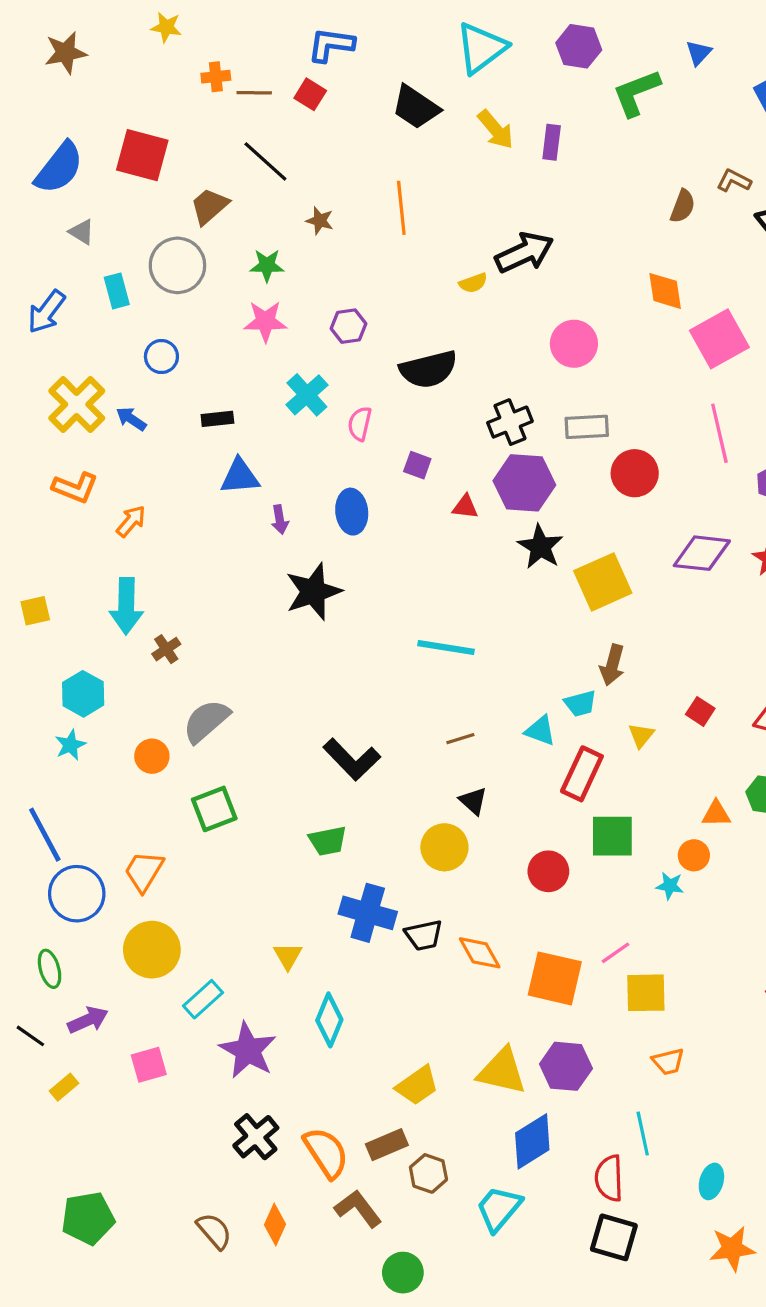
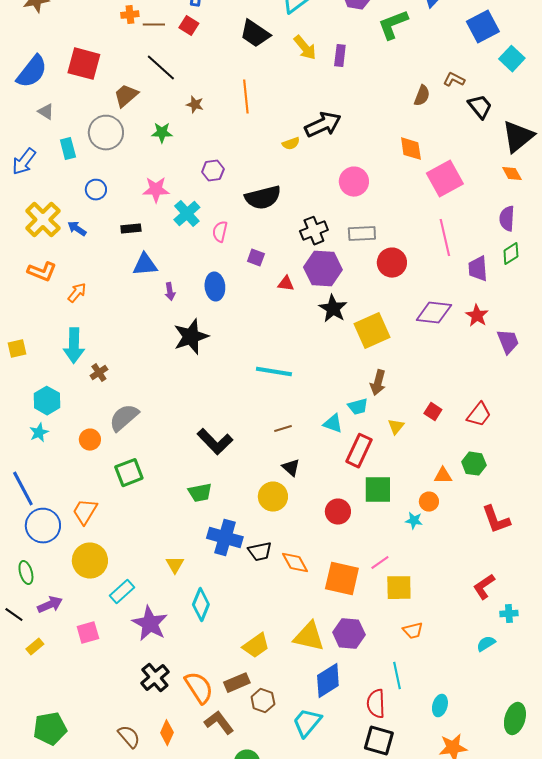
pink star: (265, 321) -> (156, 190), moved

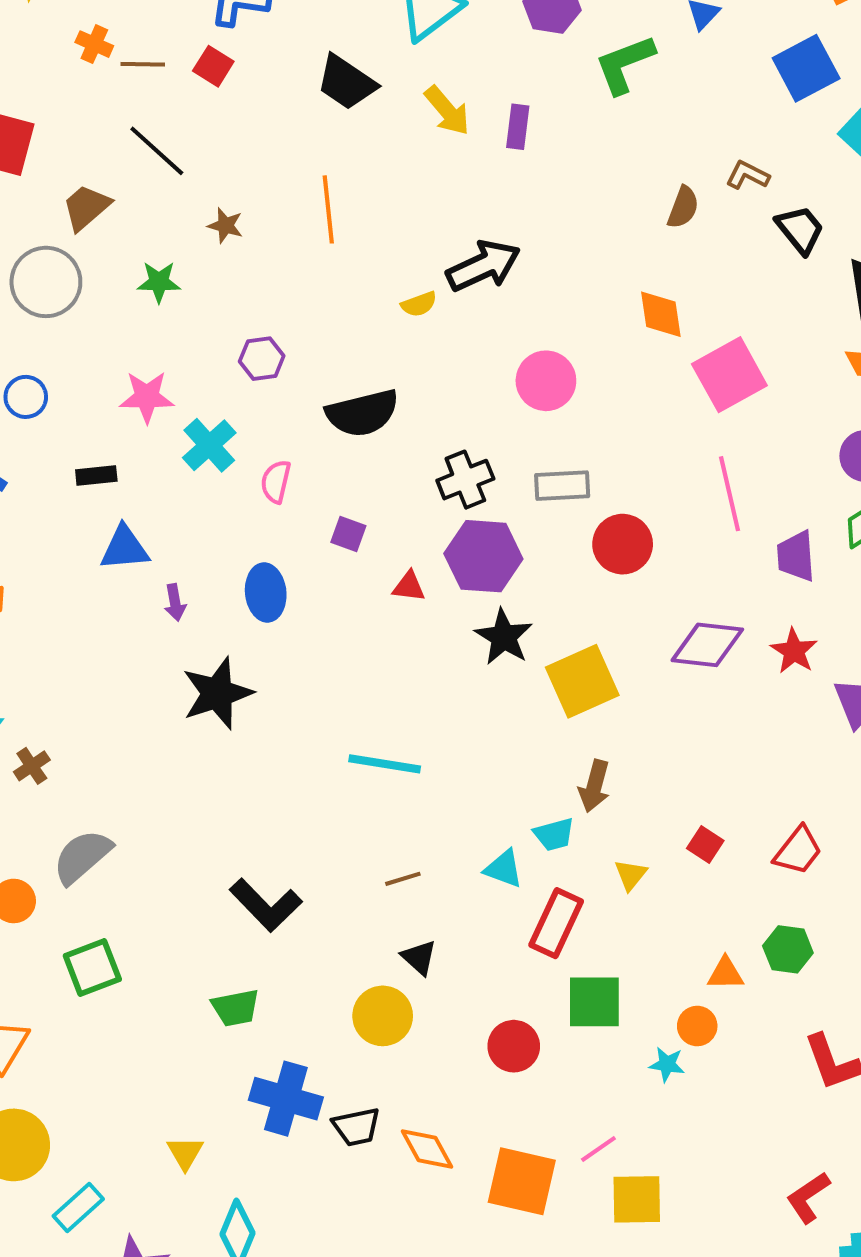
orange cross: (130, 15) -> (94, 44), turned 30

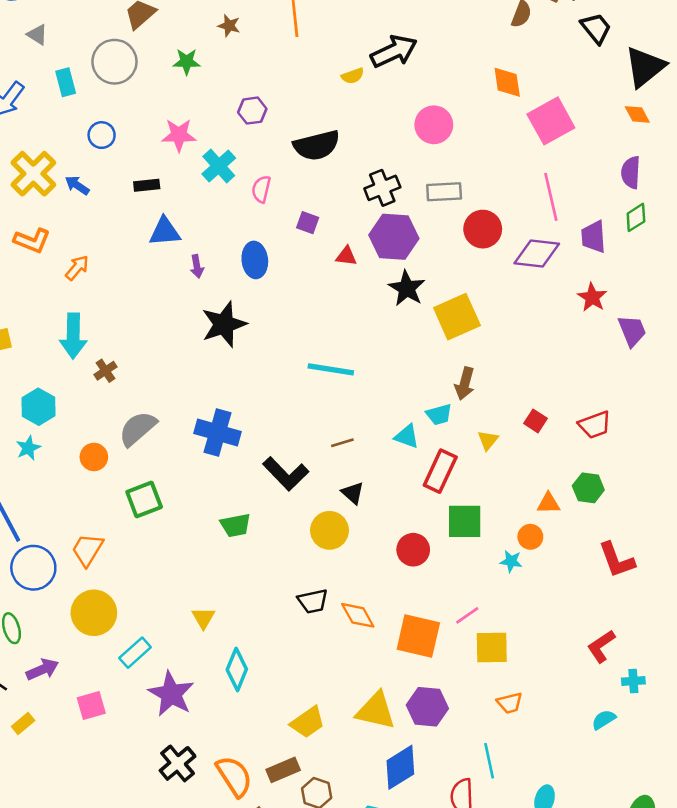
purple diamond: (707, 645) -> (537, 254), moved
red trapezoid: (798, 851) -> (595, 425), turned 32
black L-shape: (266, 905) -> (286, 474), moved
blue cross: (286, 1099) -> (217, 433), moved

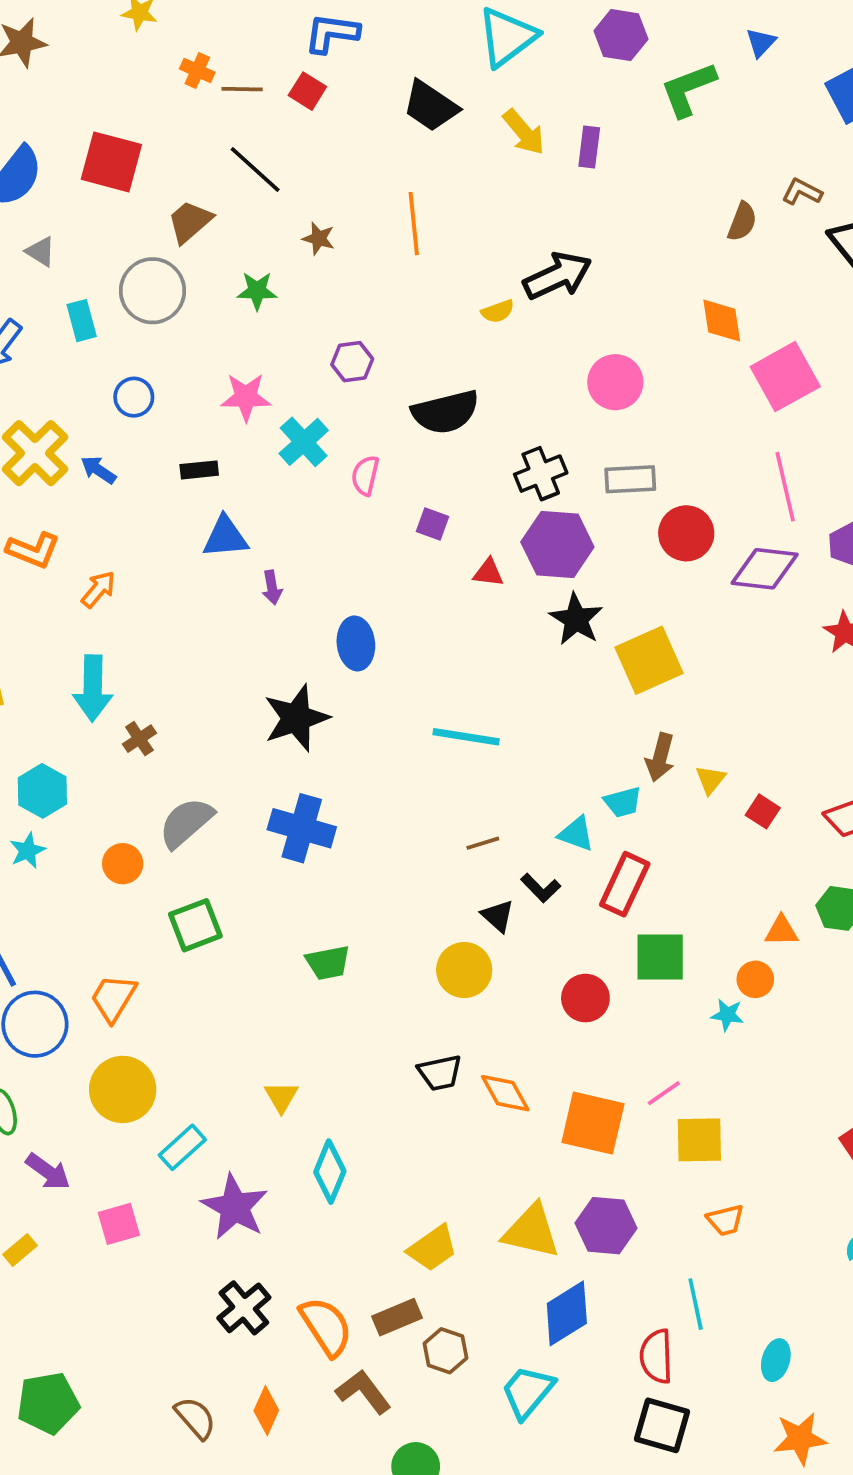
blue ellipse: (255, 260) -> (356, 643), moved
black star: (224, 324) -> (296, 718), moved
yellow triangle: (488, 440) -> (710, 780), moved
black L-shape: (286, 474) -> (541, 888), moved, size x0.6
purple arrow: (42, 669) -> (48, 1172), turned 60

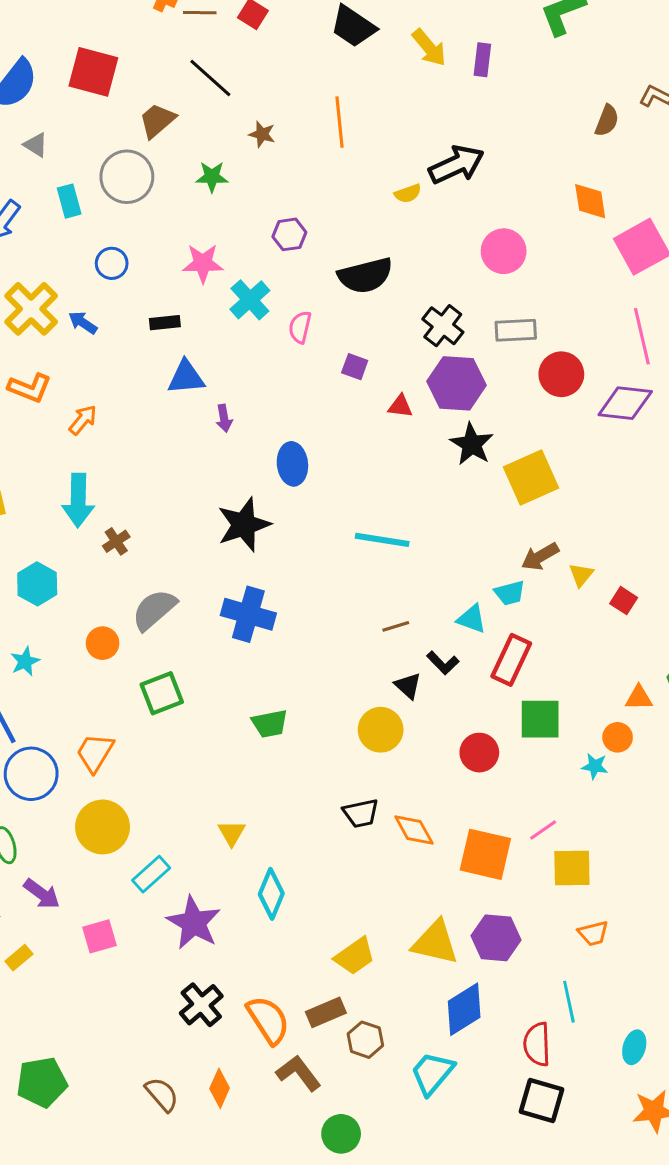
black cross: (541, 474) -> (443, 326), turned -30
brown arrow: (660, 757) -> (540, 557), turned 45
cyan star: (27, 851) -> (25, 661), moved

